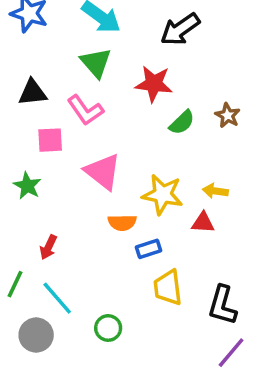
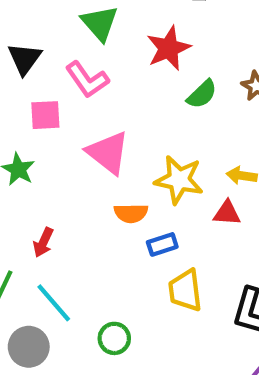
red star: (154, 84) -> (169, 48), turned -30
black triangle: (33, 93) -> (25, 59), turned -48

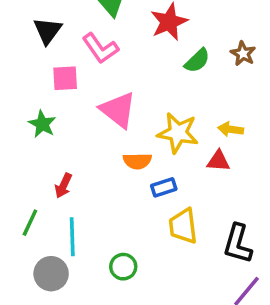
cyan line: (54, 303) -> (72, 237), turned 39

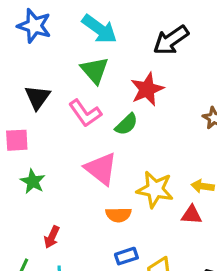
green semicircle: (197, 61) -> (126, 124), moved
pink square: (65, 78) -> (17, 140), moved
blue rectangle: (164, 187) -> (126, 256), moved

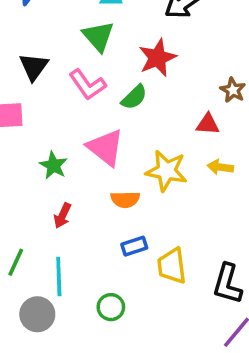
green star: (33, 181) -> (53, 165), moved
red triangle: (192, 215) -> (208, 124), moved
red arrow: (52, 237) -> (62, 216), moved

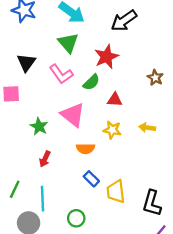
red triangle: (208, 124) -> (115, 100), moved
yellow star: (166, 171) -> (112, 130), size x0.7
blue rectangle: (134, 246) -> (91, 179), turned 63

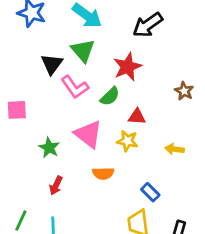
black triangle: (26, 63) -> (52, 64), moved
yellow star: (112, 130) -> (127, 141), moved
blue rectangle: (91, 179) -> (150, 192), moved

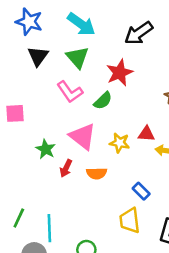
black triangle: (52, 64) -> (38, 56), moved
red triangle: (137, 117) -> (146, 134), moved
red arrow: (56, 185) -> (66, 168), moved

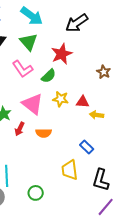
yellow star: (120, 143) -> (61, 99), moved
blue rectangle: (141, 191) -> (87, 147), moved

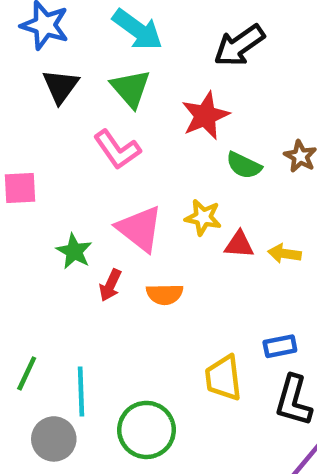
green semicircle: (49, 76) -> (244, 165), moved, turned 70
red triangle: (83, 102) -> (239, 245), moved
blue rectangle: (87, 147) -> (280, 346), moved, turned -56
green circle: (36, 193) -> (147, 430), size x1.6

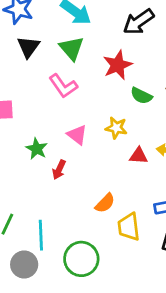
pink triangle: (140, 229) -> (77, 135), size x0.7
red triangle: (239, 245) -> (139, 156), moved
orange semicircle: (165, 294) -> (105, 203), moved, turned -45

